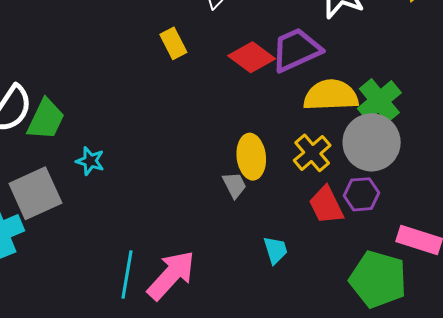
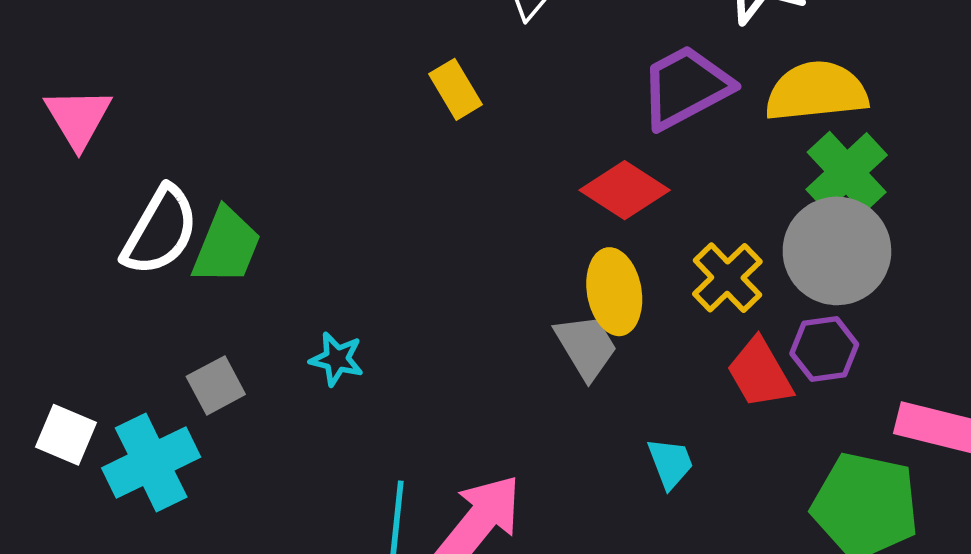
red diamond: (252, 57) -> (625, 190), moved
yellow semicircle: (331, 95) -> (816, 91), moved
cyan star: (90, 161) -> (337, 359), moved
gray trapezoid: (234, 185) -> (586, 347), size x1.4
gray square: (35, 193) -> (216, 385), size x0.6

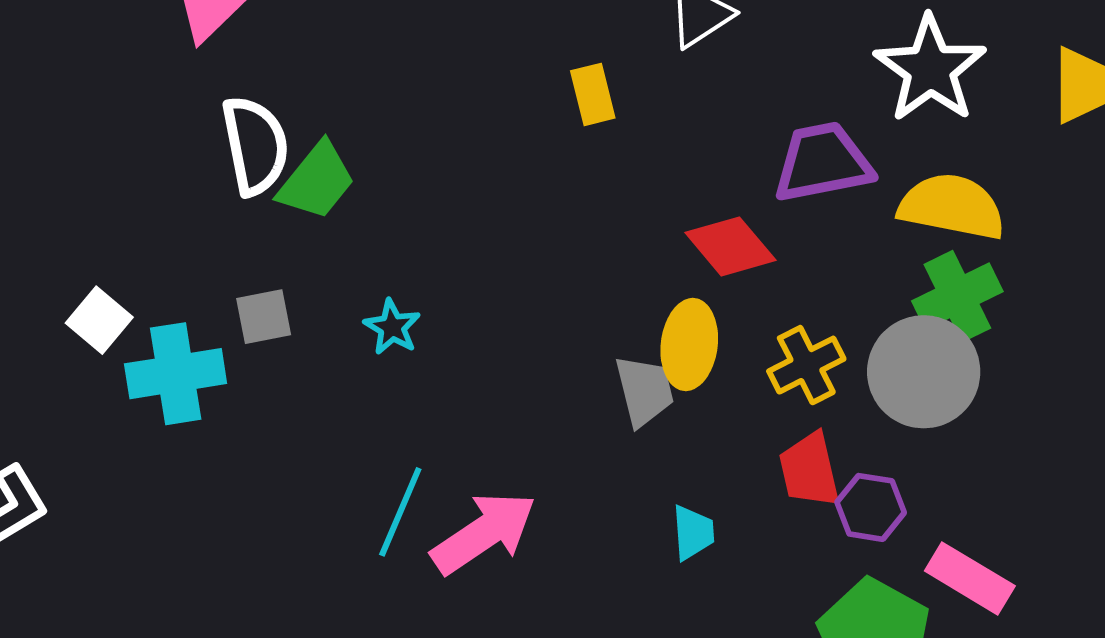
white semicircle: (160, 231) -> (255, 146), turned -58
purple hexagon: (824, 349) -> (871, 507), moved

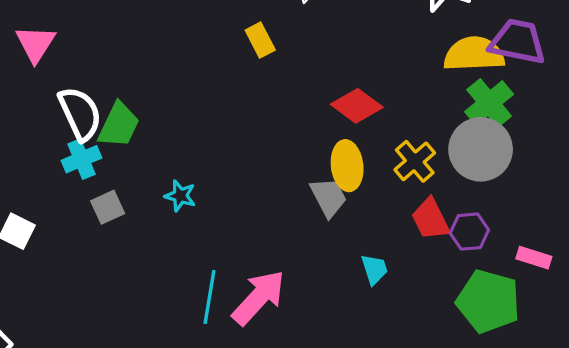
purple trapezoid: (823, 162) -> (518, 42), moved, turned 36
cyan cross: (176, 374) -> (81, 159), moved, size x0.7
pink rectangle: (970, 578) -> (534, 258), size x0.7

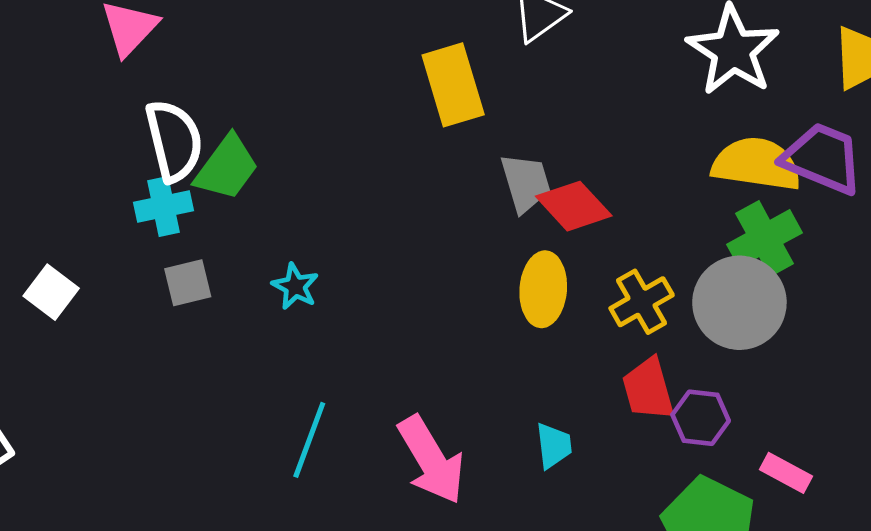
yellow rectangle: (260, 40) -> (453, 85), size x1.6
gray trapezoid: (328, 197) -> (526, 183), moved
pink arrow: (259, 298) -> (431, 460), moved, turned 96

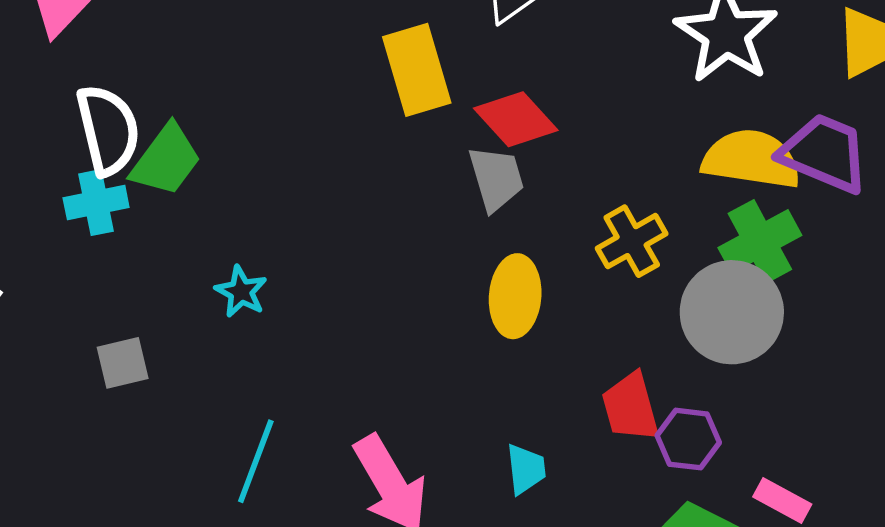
red diamond: (574, 206) -> (516, 119), moved
gray square: (188, 283) -> (123, 363), moved
yellow cross: (642, 302) -> (632, 241), moved

